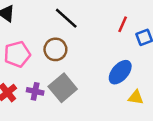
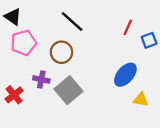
pink pentagon: (17, 54) -> (24, 43), moved
purple cross: (35, 91) -> (41, 79), moved

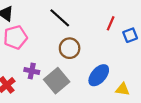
brown circle: (61, 52) -> (70, 48), moved
blue ellipse: (125, 75) -> (99, 75), moved

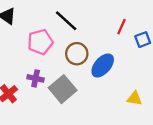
pink pentagon: (15, 37) -> (40, 42), moved
blue ellipse: (99, 75) -> (103, 65), moved

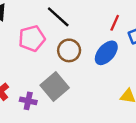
blue ellipse: (103, 65) -> (106, 53), moved
purple cross: (36, 78) -> (28, 101), moved

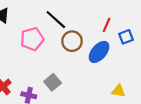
brown circle: (69, 50) -> (72, 41), moved
gray square: (55, 86) -> (53, 82), size x0.7

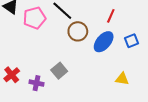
blue square: (126, 37) -> (131, 41), moved
pink pentagon: (32, 39) -> (34, 18), moved

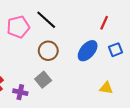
red line: (111, 16) -> (104, 23), moved
brown circle: (78, 31) -> (48, 51), moved

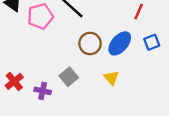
brown circle: (48, 51) -> (90, 43), moved
yellow triangle: (106, 88) -> (111, 78), moved, turned 40

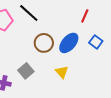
blue square: (152, 42) -> (96, 42), turned -32

